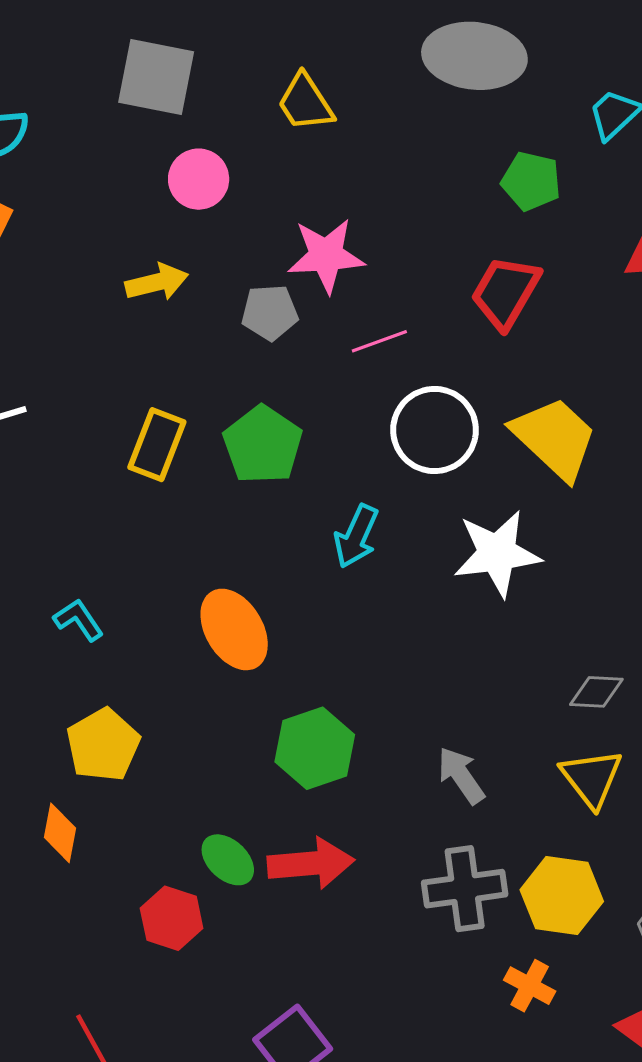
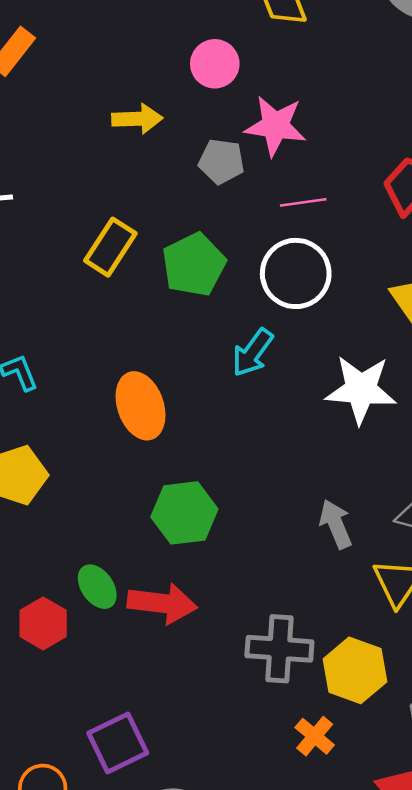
pink circle: (199, 179) -> (215, 64), moved
white circle: (435, 430) -> (296, 273), moved
gray arrow: (461, 775) -> (336, 524), moved

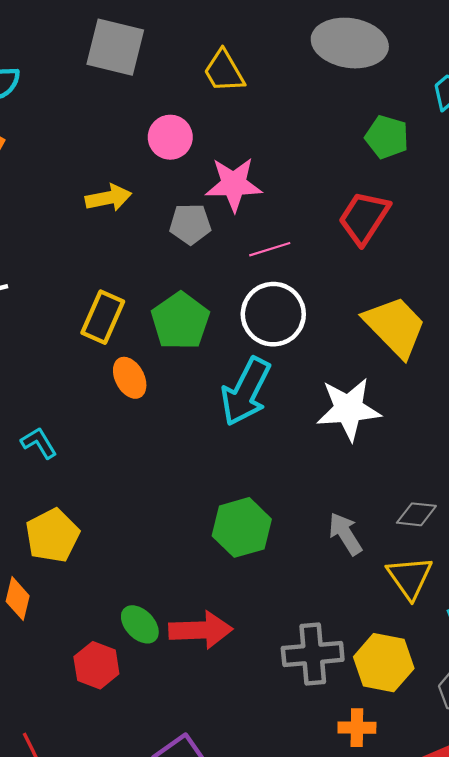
cyan arrow: (253, 353) -> (246, 391), size x1.5
orange ellipse: (141, 406) -> (130, 378), moved, size x0.7
green hexagon: (184, 513) -> (242, 527), moved
orange cross: (315, 736) -> (357, 728), turned -30

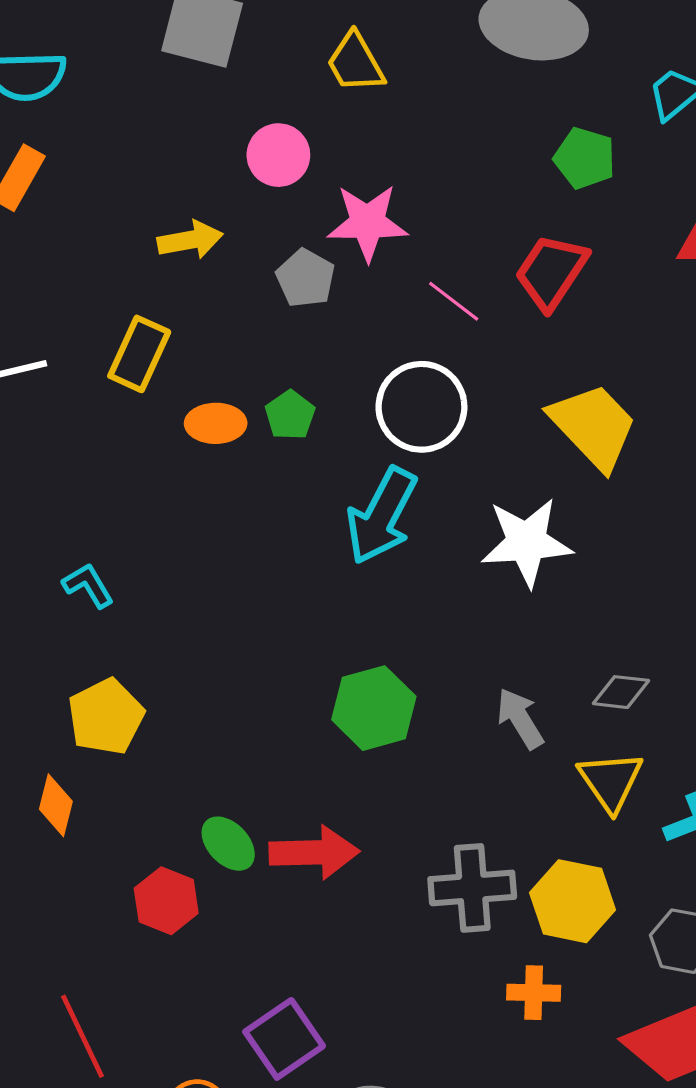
gray pentagon: (190, 224) -> (305, 278), turned 30
pink line: (270, 249) -> (454, 301), moved, turned 54
yellow rectangle: (103, 317) -> (139, 354), moved
green pentagon: (180, 321) -> (290, 415), size x0.6
orange ellipse: (130, 378) -> (216, 423), moved, turned -63

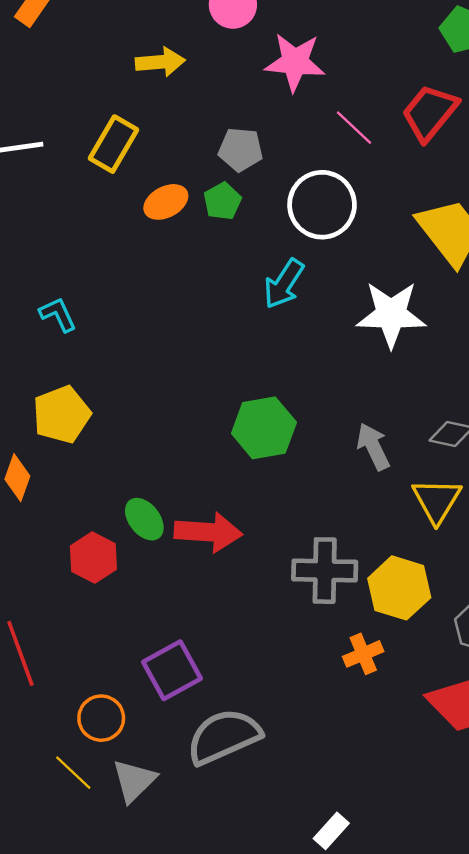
gray pentagon: (305, 278) -> (241, 150), moved, turned -30
orange ellipse: (216, 423) -> (166, 202), turned -33
cyan arrow: (381, 516) -> (284, 284), size x0.7
orange cross: (534, 993) -> (363, 654), turned -30

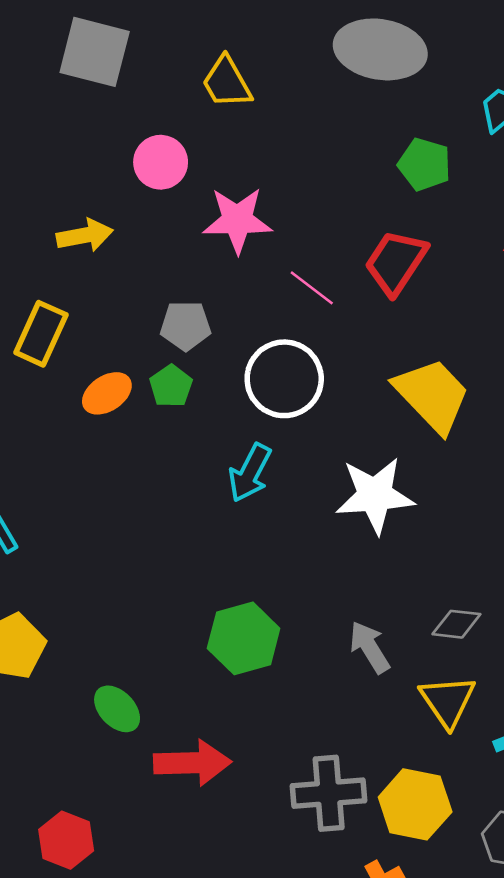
green ellipse: (144, 519) -> (117, 709), moved
red hexagon: (93, 558) -> (66, 840), moved

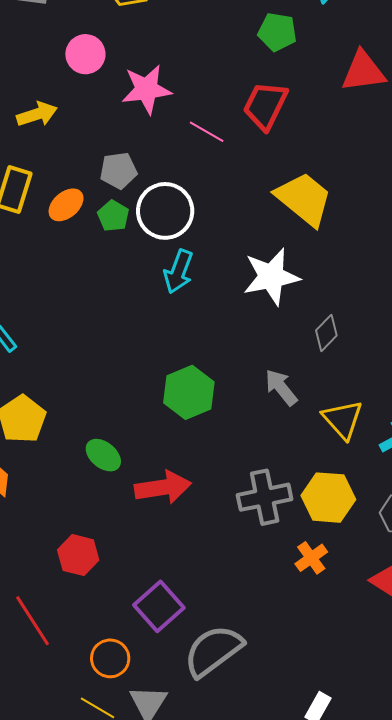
white circle: (284, 379) -> (165, 211), moved
orange ellipse: (107, 393) -> (66, 205), moved
gray diamond: (456, 624) -> (326, 333), moved, turned -45

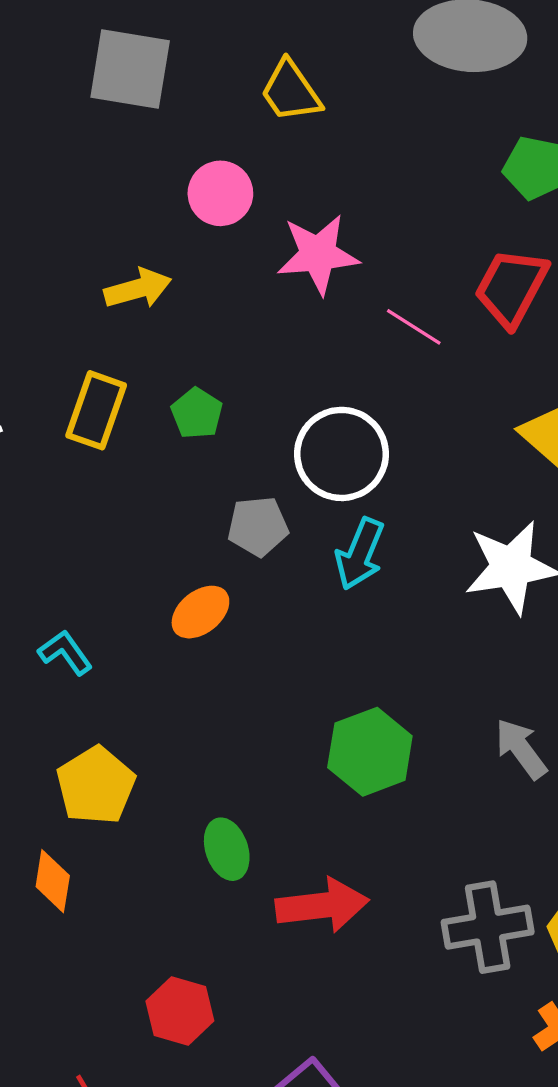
gray pentagon: (118, 171) -> (258, 526), moved
orange ellipse: (66, 205) -> (200, 612), moved
green pentagon: (113, 216) -> (197, 413), moved
green ellipse: (103, 455) -> (227, 849), turned 30

